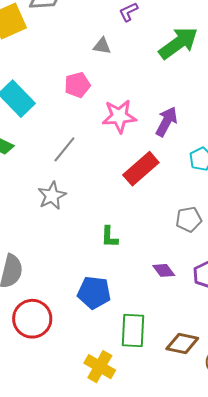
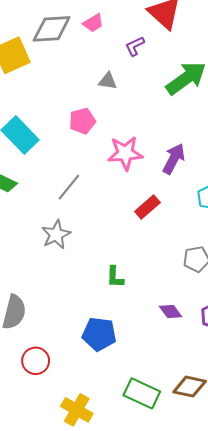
red rectangle: (141, 169) -> (147, 207), size x0.7
red circle: (32, 319) -> (36, 361), size x0.7
green rectangle: (133, 330) -> (142, 393), moved, turned -68
yellow cross: (100, 367) -> (77, 410), moved

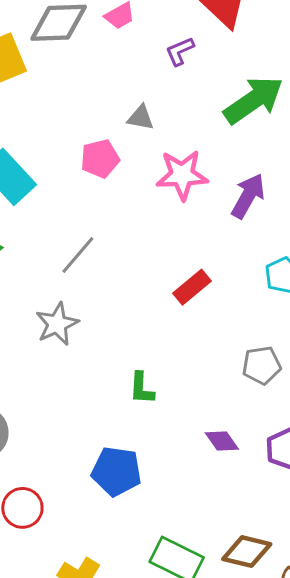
gray triangle: (108, 81) -> (141, 118), moved
pink star: (125, 153) -> (182, 175), moved
purple arrow: (174, 159) -> (248, 196), moved

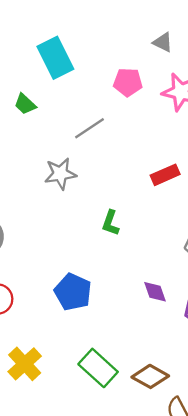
pink pentagon: (100, 159) -> (128, 82), moved
green L-shape: (142, 388) -> (110, 223), moved

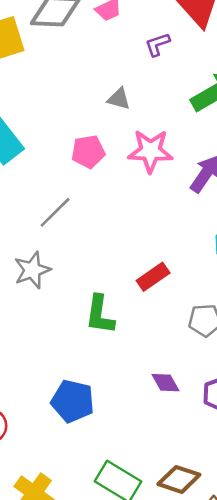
red rectangle: (165, 175) -> (153, 277), moved
green L-shape: (110, 223) -> (100, 315), size x1.4

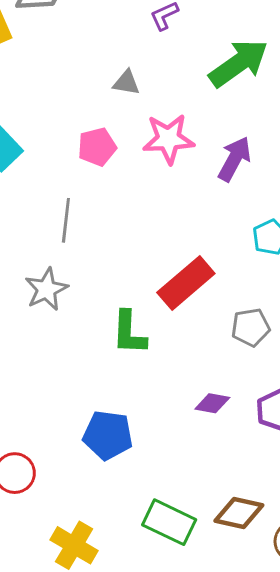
gray line: (55, 212) -> (66, 220), turned -33
red rectangle: (153, 277) -> (186, 283), size x1.5
purple diamond: (165, 383) -> (212, 403), turned -44

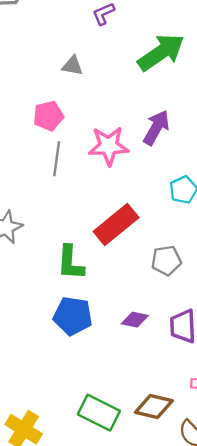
pink star: (168, 139) -> (109, 146), moved
gray line: (66, 220) -> (57, 159), moved
blue pentagon: (108, 435) -> (73, 316), moved

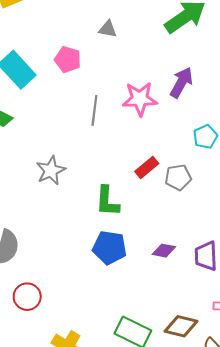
pink pentagon: (48, 116) -> (68, 60), moved, turned 30
red rectangle: (116, 225) -> (147, 167), size x0.6
gray pentagon: (166, 260) -> (178, 177), moved

